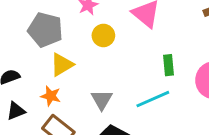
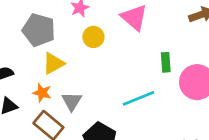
green rectangle: (169, 65) -> (166, 62), moved
gray triangle: (102, 100) -> (72, 101), moved

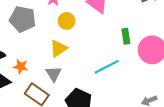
yellow triangle: (53, 63) -> (58, 48), moved
orange star: (42, 93) -> (21, 67), moved

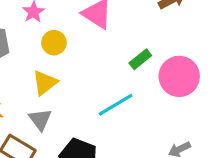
green rectangle: (126, 36) -> (140, 59), turned 64

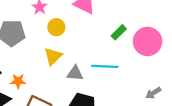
cyan line: (116, 105) -> (105, 66), turned 40
gray triangle: (40, 119) -> (75, 73), moved, turned -42

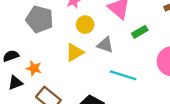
green rectangle: (119, 32) -> (140, 32), moved
gray triangle: (75, 73) -> (105, 45), moved

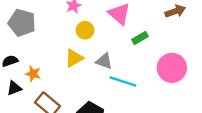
gray pentagon: (40, 19) -> (22, 23), moved
gray triangle: (105, 45) -> (104, 61), moved

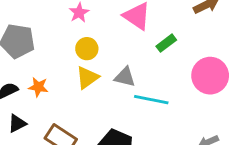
yellow circle: (85, 30) -> (87, 49), moved
orange star: (33, 74) -> (38, 87), moved

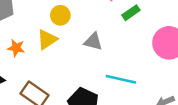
yellow triangle: (87, 78) -> (47, 39), moved
cyan line: (151, 100) -> (121, 79), moved

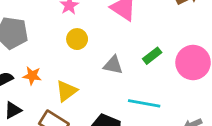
green rectangle: (131, 13) -> (152, 56), moved
yellow triangle: (47, 39) -> (66, 91), moved

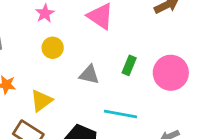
green rectangle: (152, 56) -> (129, 65), turned -30

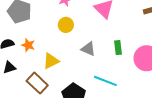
green rectangle: (129, 65) -> (118, 48), turned -40

